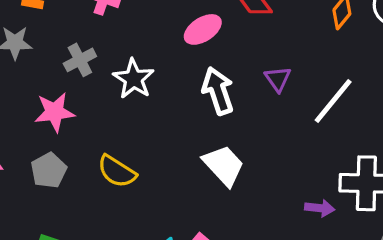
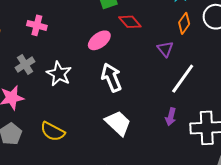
purple triangle: (278, 79) -> (165, 49), moved
purple arrow: (320, 208) -> (171, 117), moved, turned 102

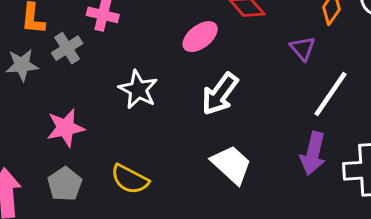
gray cross: (25, 65) -> (67, 48), moved
white arrow: (111, 77) -> (220, 94), turned -120
purple arrow: (171, 117) -> (313, 153), size x1.5

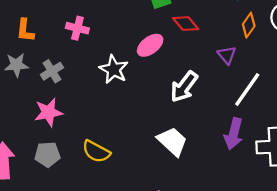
gray cross: (67, 48) -> (52, 71), moved
white star: (138, 89) -> (114, 69), moved
white arrow: (220, 94) -> (184, 87), moved
gray pentagon: (65, 184) -> (47, 154), turned 30

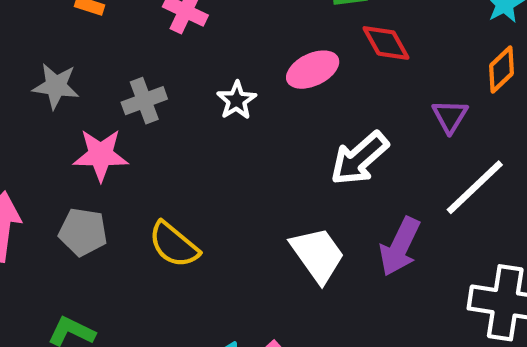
gray star: (16, 65) -> (56, 86), moved
white star: (114, 69) -> (237, 100), size x0.7
gray cross: (52, 71) -> (144, 101), moved
purple arrow: (234, 134) -> (400, 247), moved

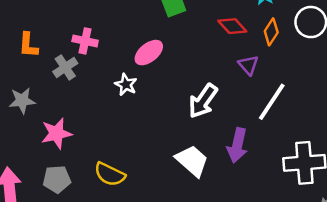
red diamond: (386, 43) -> (232, 26), moved
pink ellipse: (313, 70) -> (149, 53), moved
gray cross: (144, 101) -> (65, 67), moved

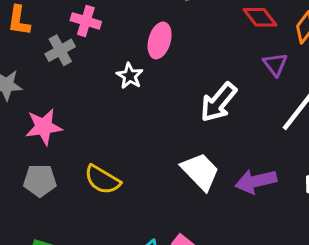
pink ellipse: (149, 53) -> (160, 40), turned -40
purple arrow: (237, 145) -> (256, 181), moved, turned 60

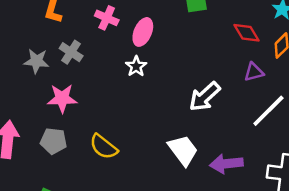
pink ellipse: (160, 40) -> (143, 32), moved
gray cross: (60, 50) -> (71, 52), moved, turned -35
purple triangle: (275, 64) -> (254, 72), turned 45

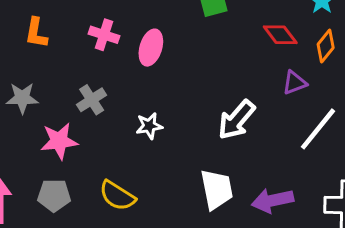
gray cross: (71, 52) -> (92, 100), moved, turned 30
white star: (136, 66) -> (149, 126), moved, turned 30
white trapezoid: (183, 150) -> (217, 189), turned 32

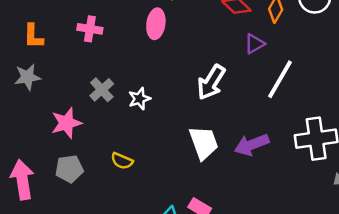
pink ellipse: (151, 48) -> (156, 24), moved
gray star: (22, 98) -> (28, 77), moved
gray cross: (92, 100) -> (102, 90), moved
yellow semicircle: (117, 196) -> (122, 161), size x0.7

